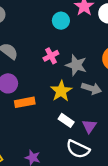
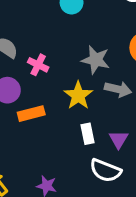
pink cross: (51, 56) -> (38, 65), moved, turned -32
white rectangle: (66, 120) -> (87, 134), turned 48

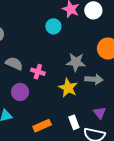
orange rectangle: (31, 114) -> (42, 126), moved
white rectangle: (87, 134) -> (74, 122), moved

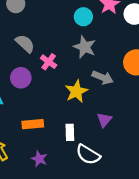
gray star: (76, 62) -> (85, 47), moved
gray arrow: (94, 79) -> (103, 77), moved
purple triangle: (100, 113) -> (104, 120), moved

